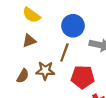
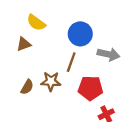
brown triangle: (29, 41) -> (24, 44), moved

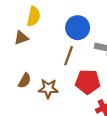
yellow semicircle: (36, 23) -> (34, 16), turned -114
brown star: (51, 81) -> (48, 89), moved

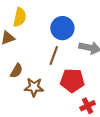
brown semicircle: (25, 81) -> (16, 71), moved

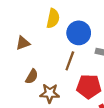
yellow semicircle: (20, 17) -> (53, 18), moved

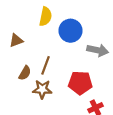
brown line: (70, 61) -> (46, 65), moved

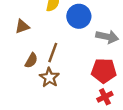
red pentagon: (80, 83) -> (104, 71), moved
brown star: (42, 89) -> (49, 77), turned 30

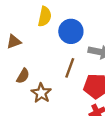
brown line: (53, 53) -> (70, 68), moved

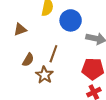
brown line: (70, 68) -> (53, 54), moved

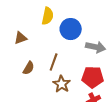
brown star: (44, 75) -> (62, 84), moved

